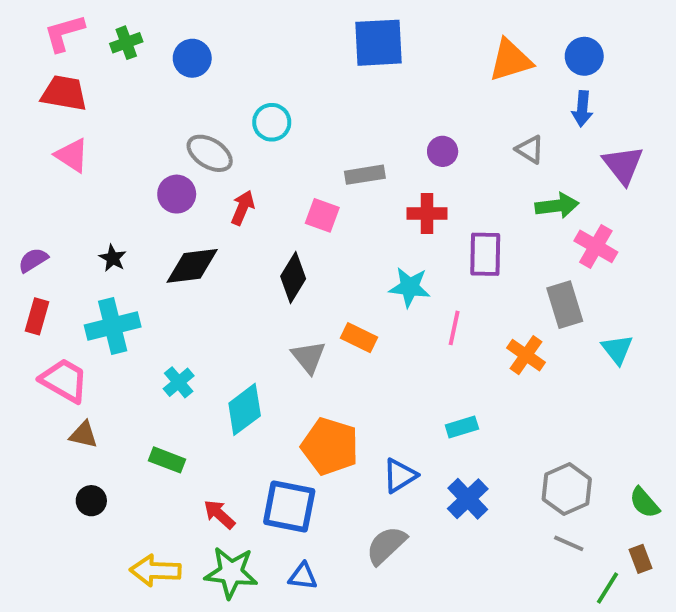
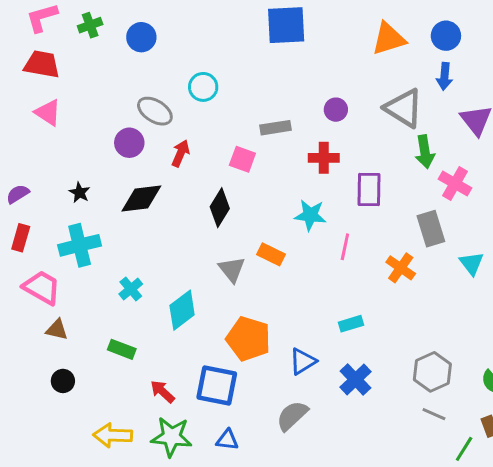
gray triangle: (530, 149) -> (404, 108), size x1.8
green arrow: (557, 206) -> (425, 152), turned 88

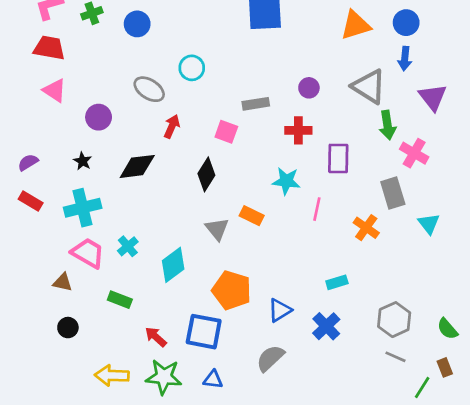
purple circle: (129, 143) -> (99, 117), moved
red rectangle: (21, 238) -> (31, 201), turned -75
pink trapezoid: (42, 287) -> (88, 253), moved
cyan rectangle: (351, 324) -> (337, 282), moved

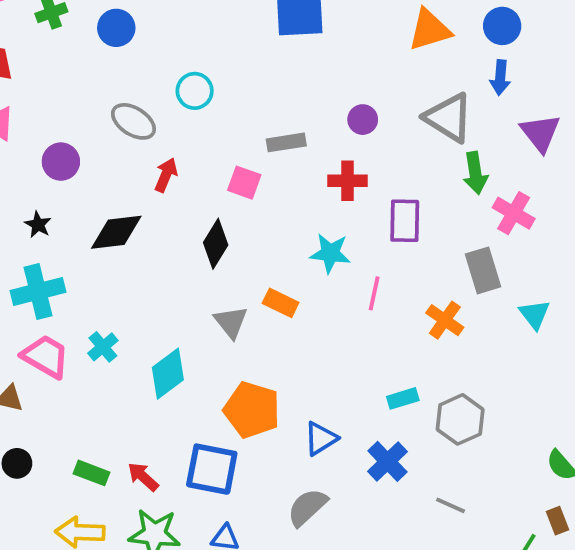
green rectangle: (120, 300) -> (91, 473), moved
gray hexagon: (394, 320) -> (460, 419), moved
gray line: (395, 357) -> (451, 505), moved

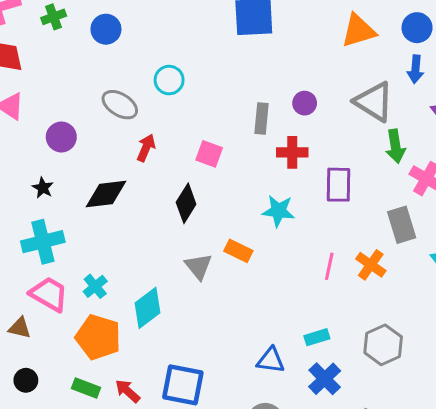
gray rectangle: (286, 142) -> (261, 119), moved, turned -76
pink line: (374, 293) -> (329, 266), moved
cyan rectangle: (403, 398) -> (317, 337), moved
orange pentagon: (252, 410) -> (98, 337), moved
blue triangle: (321, 439) -> (271, 360), turned 40

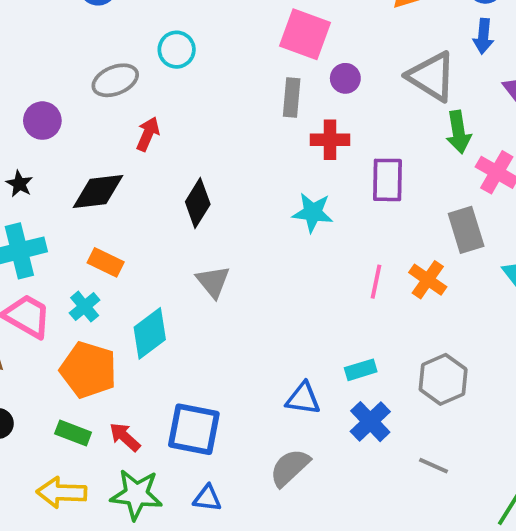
gray ellipse: (120, 105) -> (115, 80), turned -54
pink square: (209, 154) -> (305, 34), moved, size x1.5
orange rectangle: (238, 251) -> (106, 262), moved

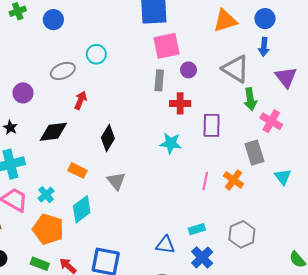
pink square: (305, 34) -> (166, 46), turned -32
orange rectangle: (106, 262) -> (77, 170), moved

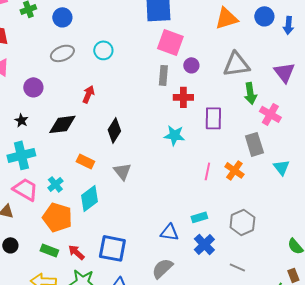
pink square: (166, 46) -> (170, 42), turned 32
blue arrow: (264, 47) -> (288, 25), moved
gray triangle: (236, 69) -> (236, 64), turned -40
gray ellipse: (63, 71) -> (62, 53), moved

